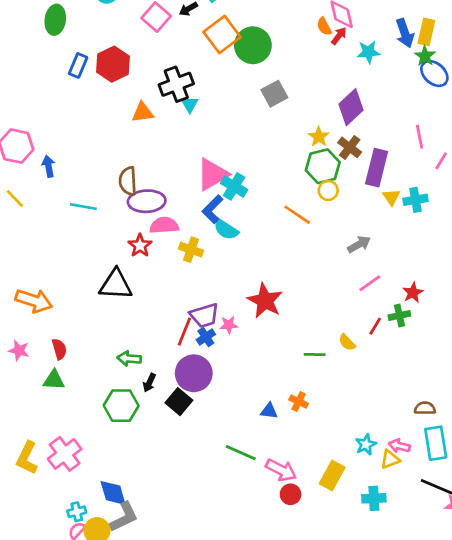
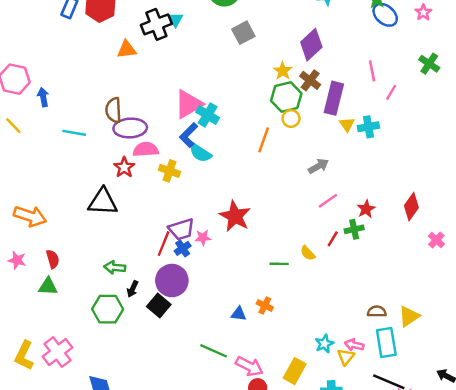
cyan triangle: (190, 104) -> (175, 20), moved
orange line: (297, 215) -> (264, 140), turned 75
yellow triangle: (390, 459) -> (346, 357), turned -30

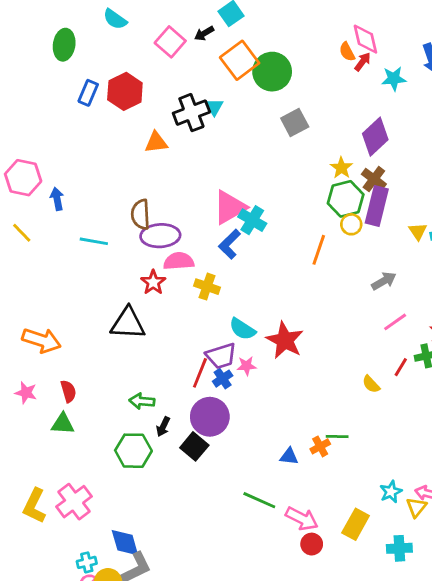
purple rectangle: (334, 98) -> (377, 206), moved
cyan semicircle: (200, 153) -> (242, 329), moved
green line: (279, 264) -> (337, 437), moved
orange cross: (265, 306) -> (320, 446), turned 35

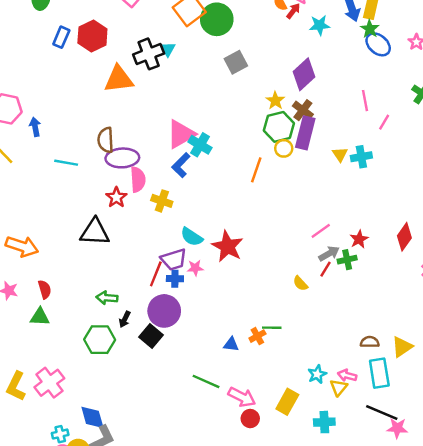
orange triangle: (156, 142) -> (119, 79), size x1.5
pink semicircle: (179, 261) -> (138, 179), turned 90
gray arrow: (384, 281) -> (329, 254), moved
blue cross: (223, 379) -> (175, 279), turned 35

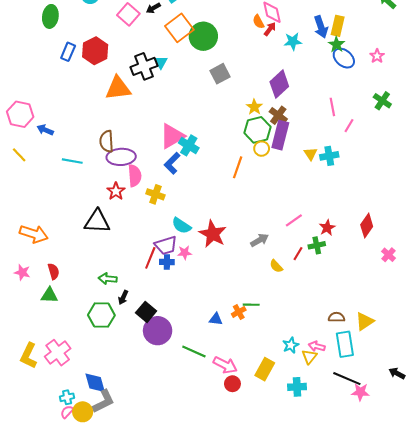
blue arrow: (35, 127) -> (45, 130), turned -56
gray arrow: (329, 254) -> (260, 240), moved
purple circle: (164, 311) -> (158, 331), moved

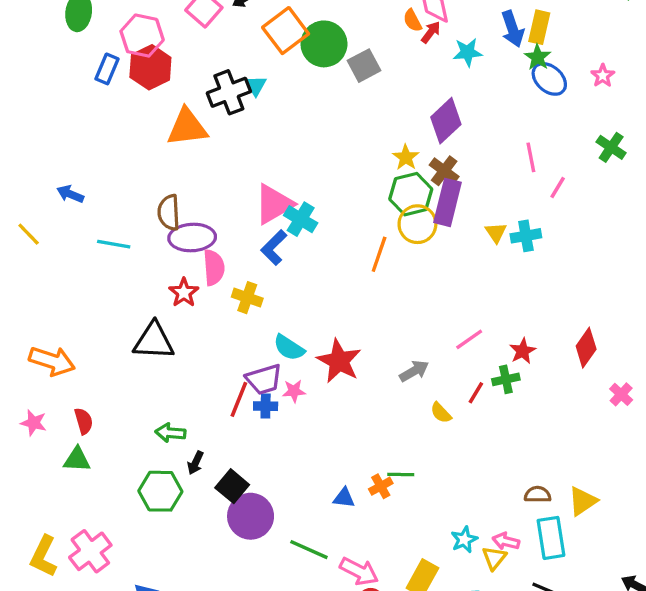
gray square: (220, 74) -> (364, 66), moved
pink hexagon: (20, 114) -> (142, 36), moved
yellow circle: (262, 149) -> (417, 224), size x1.5

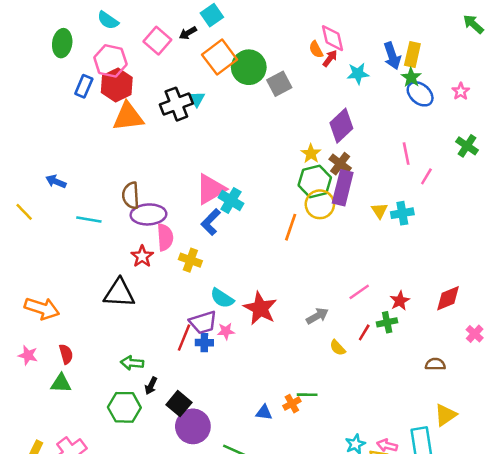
orange triangle: (187, 127) -> (128, 117), moved
red diamond: (586, 348) -> (448, 298), turned 32
brown semicircle: (538, 495) -> (435, 364), moved

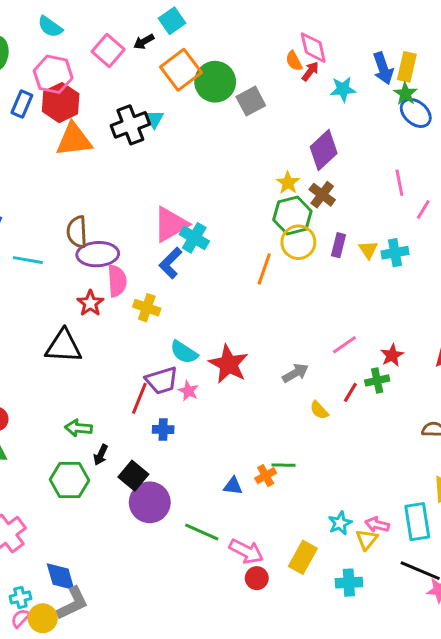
purple rectangle: (343, 188) -> (338, 245), moved, size x0.6
pink star: (226, 331) -> (188, 391), turned 30
blue cross: (204, 343) -> (163, 430), moved

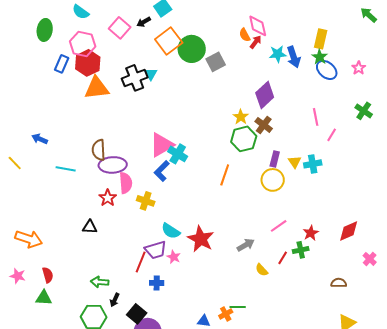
blue arrow: (383, 68) -> (294, 57), moved
yellow circle: (298, 242) -> (273, 180), moved
black triangle: (64, 346) -> (90, 227), size x0.6

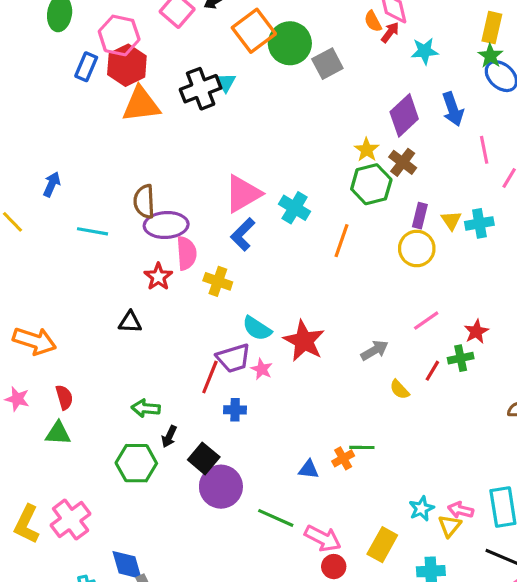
blue arrow: (294, 57) -> (453, 109), moved
blue arrow: (40, 139) -> (52, 184), turned 91
cyan cross: (178, 154) -> (295, 208), moved

